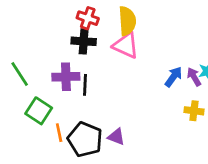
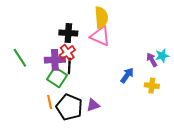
red cross: (88, 18) -> (67, 53), moved, turned 35
blue arrow: (174, 77) -> (127, 75), moved
green square: (39, 111) -> (57, 77), moved
purple triangle: (116, 137) -> (93, 105), turned -40

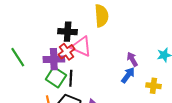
pink triangle: (100, 36) -> (81, 46), moved
purple arrow: (152, 60) -> (132, 59), moved
black line: (69, 66) -> (71, 78), moved

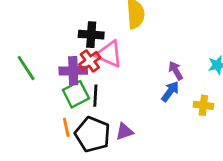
green square: (56, 77) -> (76, 94), turned 30

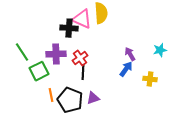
pink triangle: (109, 54) -> (82, 19), moved
red cross: (90, 61) -> (80, 58), moved
green square: (76, 94) -> (39, 71), moved
black line: (95, 96) -> (83, 72), moved

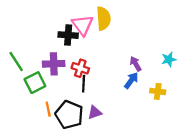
pink triangle: (82, 19) -> (82, 25), turned 30
red cross: (80, 58) -> (80, 68), turned -35

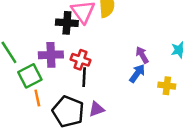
orange line: (48, 109) -> (37, 98), moved

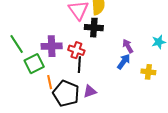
black cross: (67, 23) -> (94, 28), moved
orange line: (37, 98) -> (50, 82), moved

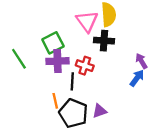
green square: (34, 64) -> (53, 43), moved
black line: (79, 65) -> (72, 81), moved

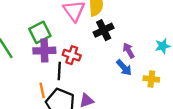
black cross: (104, 41) -> (104, 30), moved, turned -30
blue arrow: (137, 78) -> (124, 68), turned 102

